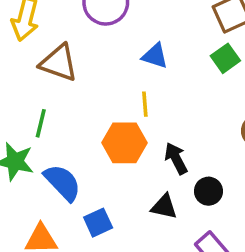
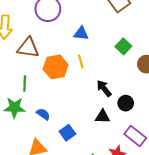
green square: (225, 58) -> (123, 46), moved
orange hexagon: (125, 143) -> (56, 67), moved
blue semicircle: (62, 182) -> (43, 114), size x0.6

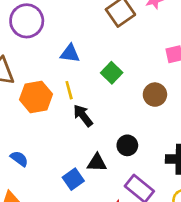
green square: (123, 46) -> (112, 73), moved
black arrow: (104, 88) -> (83, 116), moved
blue square: (67, 133) -> (73, 179), moved

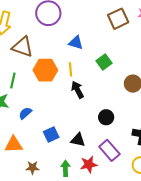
blue semicircle: (19, 159) -> (25, 113), turned -88
black triangle: (97, 163) -> (78, 140), moved
blue square: (73, 179) -> (51, 134), moved

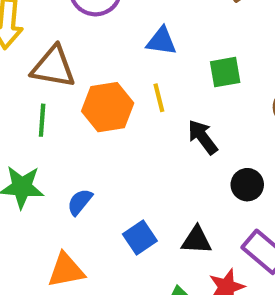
green square: (104, 62) -> (225, 72), turned 35
green line: (13, 80) -> (42, 120), moved
black arrow: (77, 90) -> (203, 137), moved

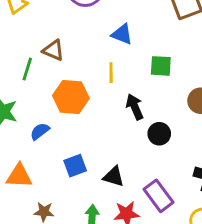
brown triangle: (53, 67) -> (53, 50), moved, size x0.7
orange hexagon: (108, 107) -> (71, 97), moved
black circle: (247, 185) -> (159, 134), moved

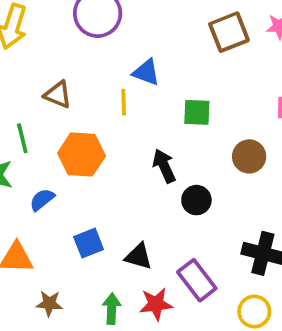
green line: (27, 69) -> (22, 138), moved, turned -30
yellow line: (111, 73) -> (124, 102), moved

